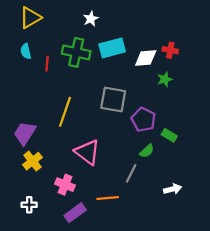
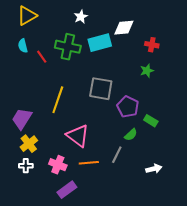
white diamond: (146, 58) -> (124, 28), moved
red line: (47, 64) -> (42, 57), turned -40
orange line: (108, 198) -> (89, 163), moved
white cross: (29, 205) -> (26, 166), moved

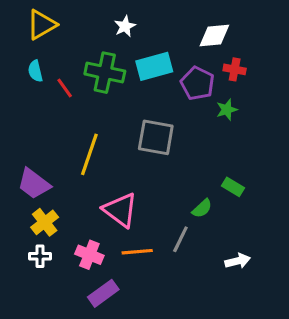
white diamond: (124, 28) -> (214, 36), moved
purple pentagon: (128, 107) -> (197, 83), moved
purple trapezoid: (22, 119) -> (34, 184), turned -85

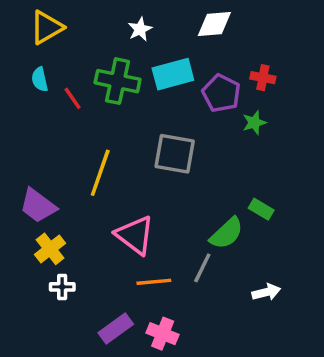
white diamond: (214, 36) -> (214, 24), moved
green semicircle: (202, 208) -> (227, 233), size x1.5
pink cross: (89, 255) -> (163, 334), moved
white cross: (40, 256) -> (62, 287), moved

